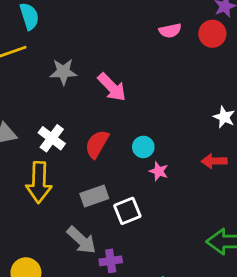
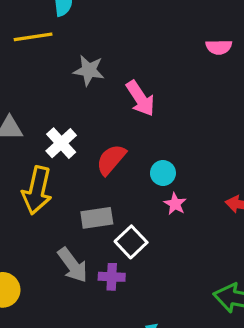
white square: (127, 211) -> (131, 242), turned -32
purple cross: (111, 261) -> (112, 277), moved

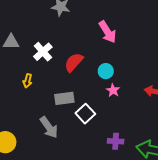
pink arrow: (140, 98) -> (107, 32), moved
yellow arrow: (37, 190) -> (27, 81), size x0.5
purple cross: (112, 277) -> (116, 141), moved

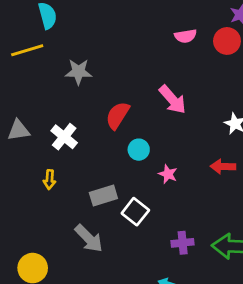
pink arrow: (107, 32) -> (173, 100), moved
red semicircle: (74, 62) -> (118, 115), moved
cyan circle: (106, 71) -> (139, 150), moved

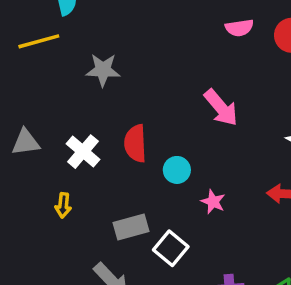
red semicircle: (118, 115) -> (135, 143), moved, turned -36

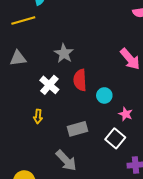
gray star: (103, 70) -> (64, 53), moved, turned 30
gray triangle: (26, 142) -> (18, 58), moved
white square: (171, 248) -> (115, 138), moved

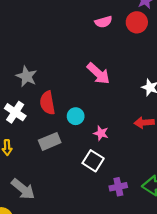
gray rectangle: (78, 129) -> (50, 141), moved
gray arrow: (66, 160) -> (23, 189), moved

